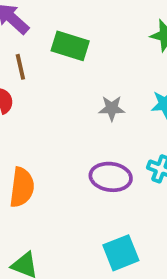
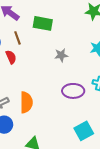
gray star: (112, 108) -> (61, 55), moved

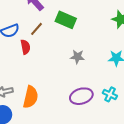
brown line: (17, 38) -> (37, 29), turned 48
purple ellipse: (73, 91) -> (81, 96), turned -30

